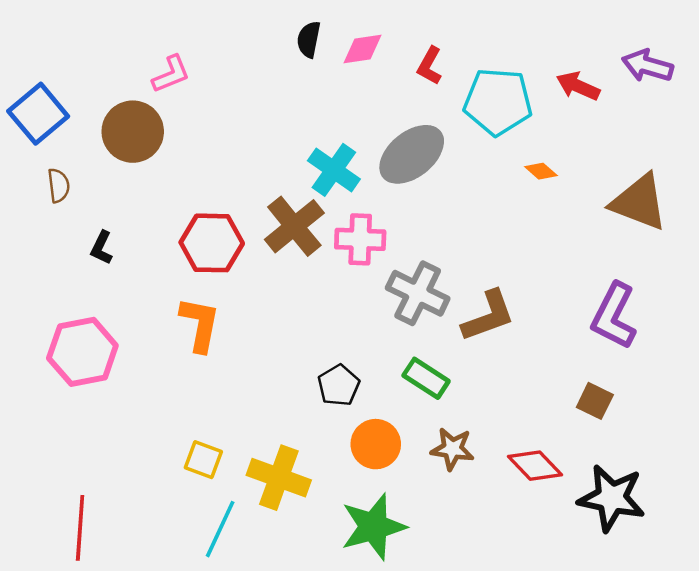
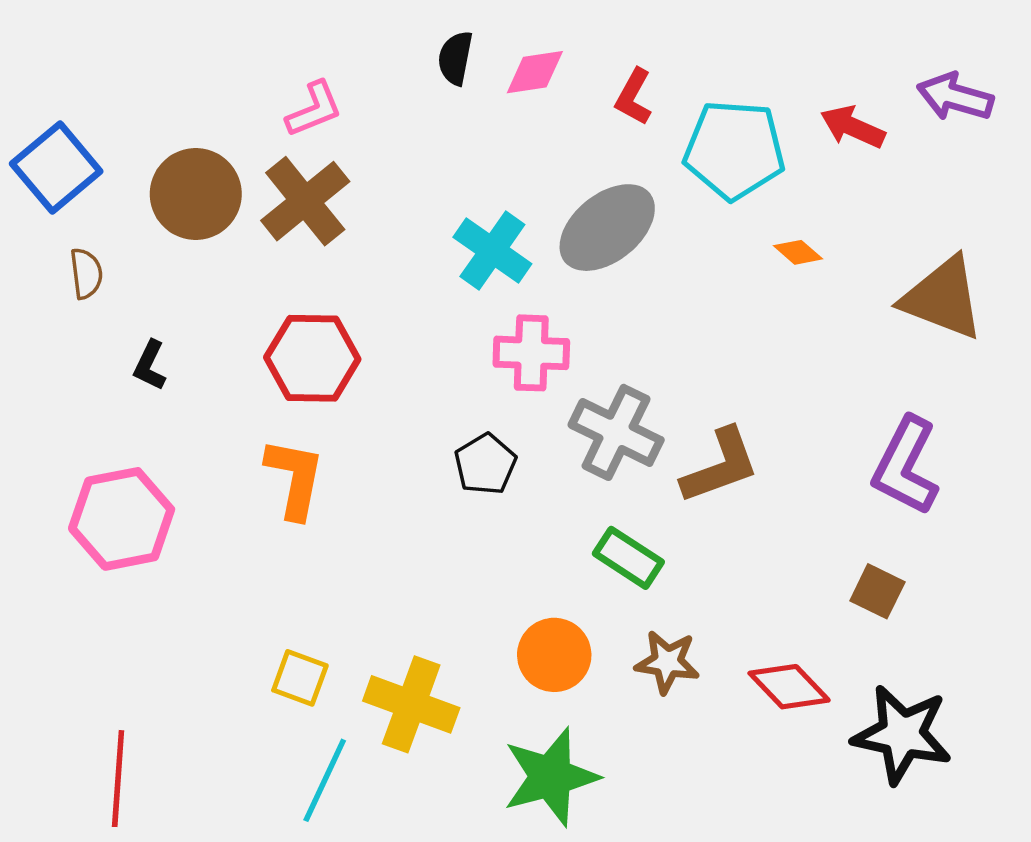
pink L-shape: (171, 74) -> (314, 109), moved
brown cross: (294, 226) -> (305, 201), moved
black pentagon: (339, 385) -> (485, 464), moved

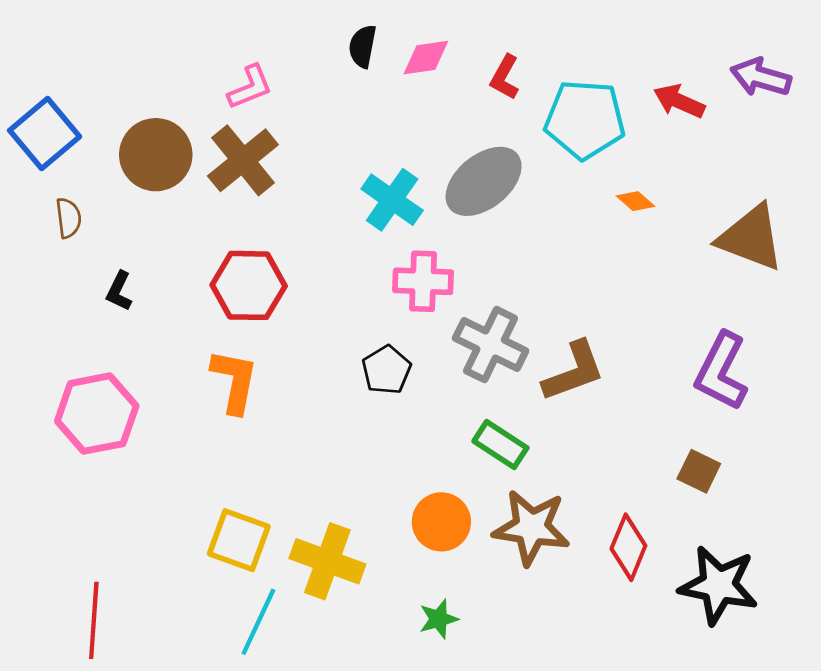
brown star: (667, 662) -> (531, 527), size x1.5
yellow square: (300, 678) -> (239, 540), size x1.4
red diamond: (789, 687) -> (628, 547), turned 66
green star: (551, 777) -> (439, 619), size x0.5

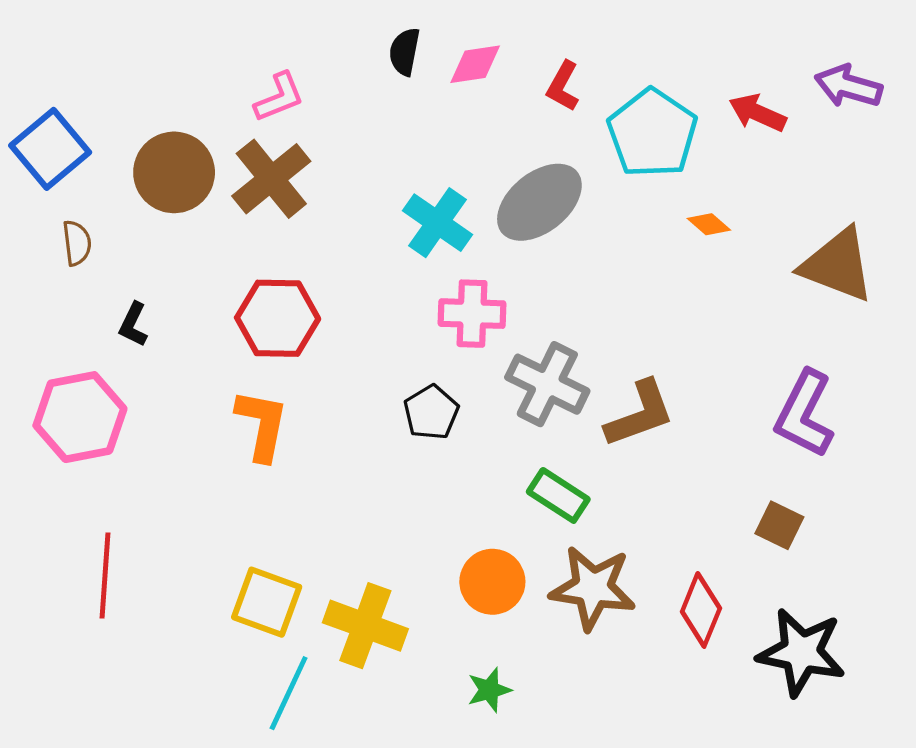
cyan pentagon: (585, 119) -> (652, 133), turned 30
pink hexagon: (97, 414) -> (80, 417), moved
red line: (94, 620) -> (105, 575), moved

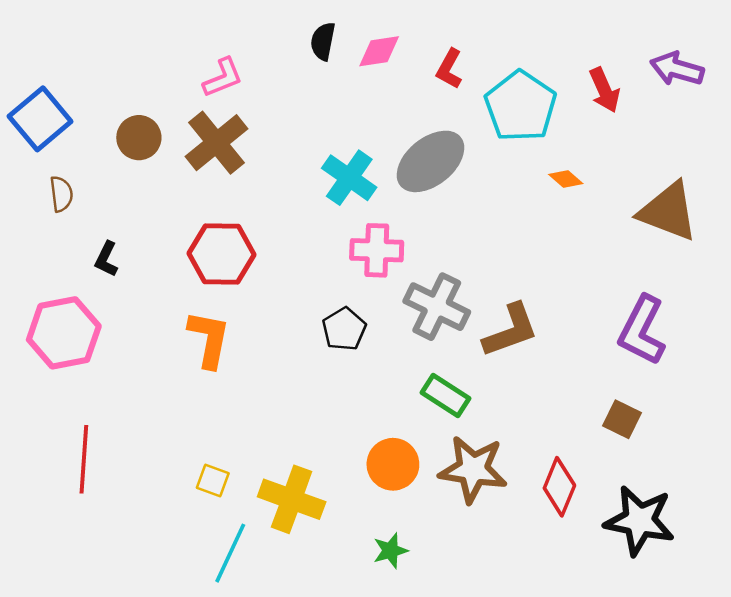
red arrow: (757, 113) -> (604, 90), turned -138
brown circle: (174, 172) -> (139, 138), size x0.7
yellow square: (267, 602) -> (213, 481), size x0.6

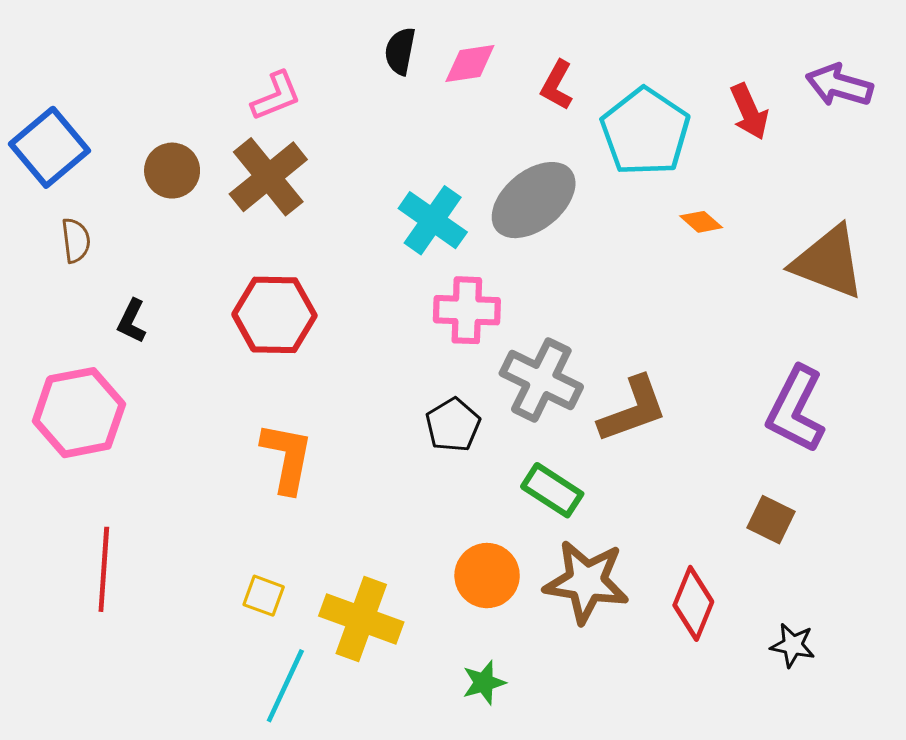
black pentagon: (344, 329) -> (453, 425), moved
orange L-shape: (209, 339) -> (287, 458), moved
black star: (639, 521) -> (793, 645), size x0.5

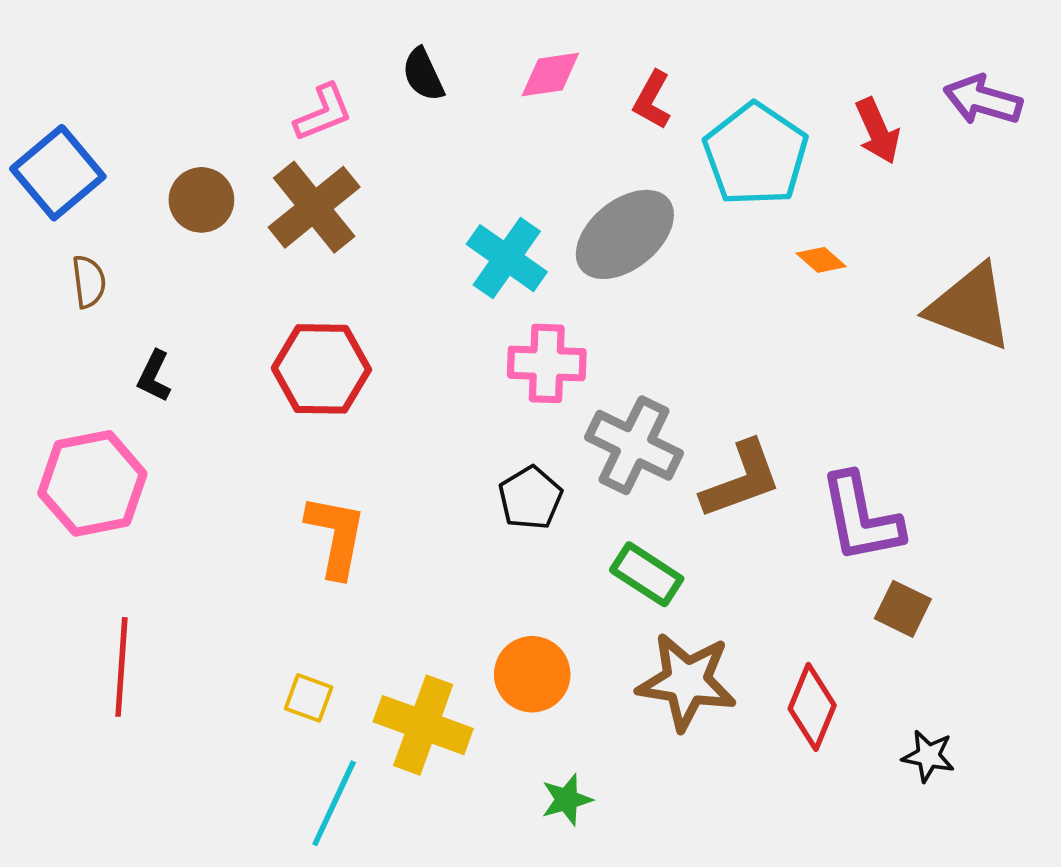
black semicircle: (400, 51) -> (423, 75), moved, turned -36
purple L-shape: (796, 410) -> (861, 518), moved, turned -38
orange circle: (487, 576) -> (532, 674), moved

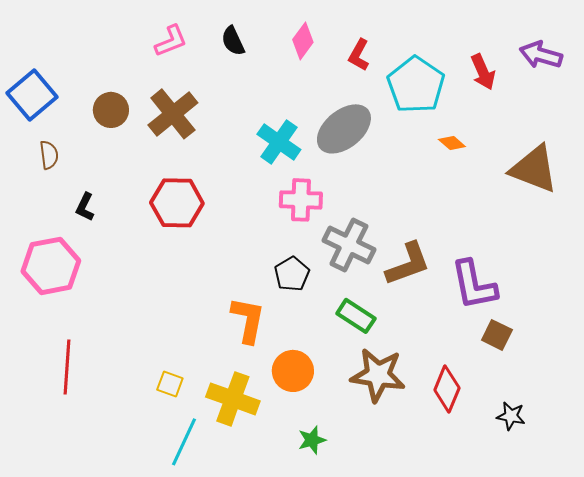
pink diamond: (550, 75) -> (303, 41), turned -45
pink L-shape: (323, 113) -> (171, 41), moved
orange L-shape: (336, 536) -> (248, 320), moved

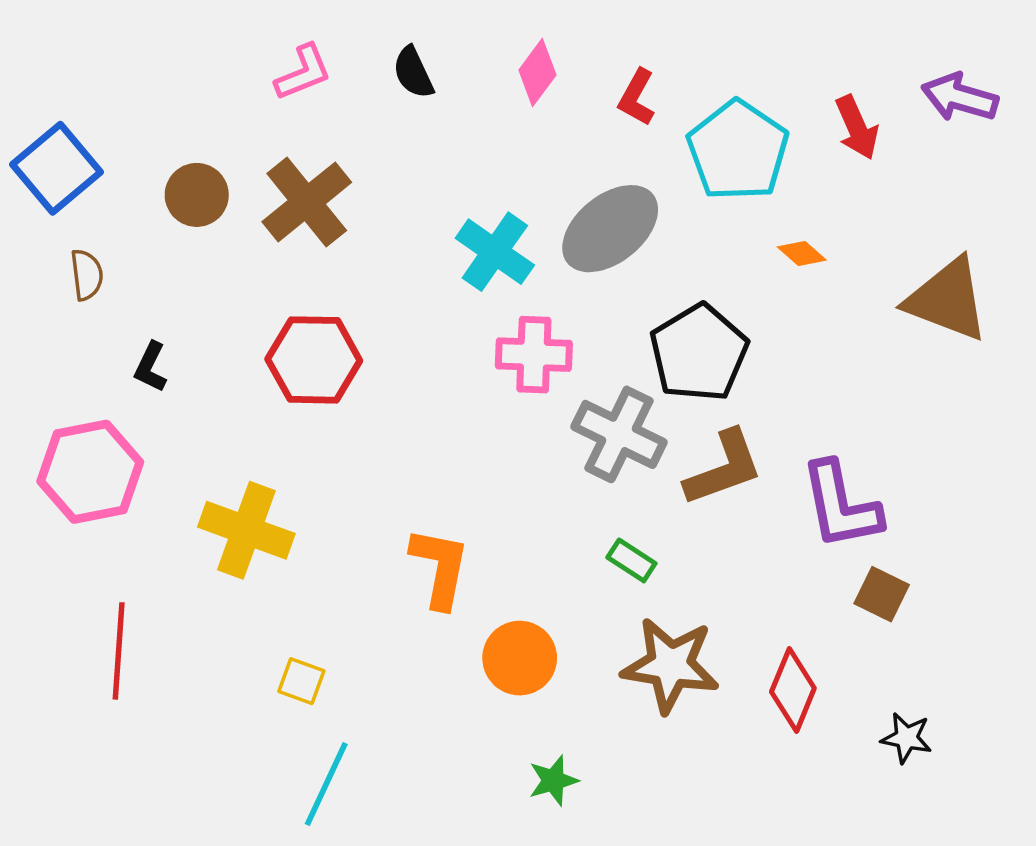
black pentagon: (292, 274) -> (699, 353), moved, size x1.6
green rectangle: (356, 316) -> (631, 560), size x0.7
yellow cross: (233, 399) -> (246, 530), moved

